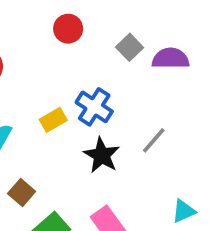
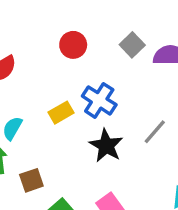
red circle: (68, 29) -> (73, 45), moved
brown square: (22, 193) -> (31, 180), turned 30

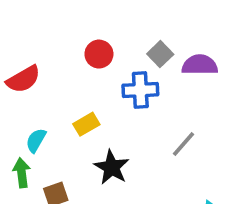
blue cross: (99, 100) -> (140, 90), moved, turned -36
black star: (106, 146) -> (112, 167), moved

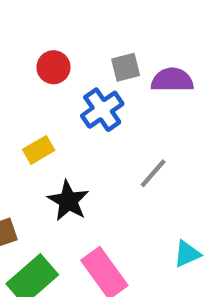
gray square: (160, 54) -> (126, 67), turned 30
blue cross: (140, 90) -> (102, 110), turned -32

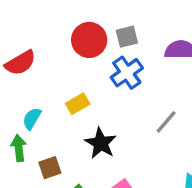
red circle: (53, 67) -> (89, 40), size x1.4
gray square: (126, 67) -> (127, 37), moved

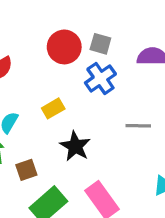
gray square: (127, 37) -> (100, 44), turned 30
gray line: (166, 122) -> (138, 126), turned 50

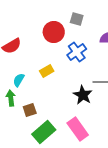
gray square: (100, 44) -> (77, 19), moved
black star: (75, 146) -> (83, 95), moved

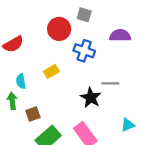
blue cross: (77, 52) -> (84, 51), turned -36
cyan semicircle: (19, 80) -> (21, 81), turned -40

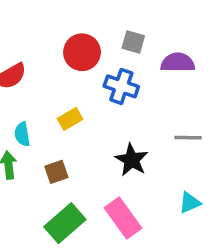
gray square: (84, 15) -> (133, 42), moved
gray line: (110, 83) -> (188, 138), moved
brown square: (33, 114) -> (56, 172), moved

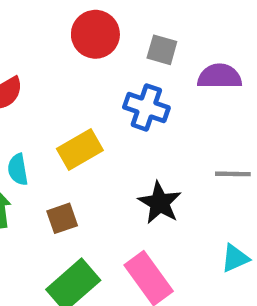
red circle: (82, 52) -> (95, 34), moved
yellow rectangle: (70, 119) -> (80, 150), size x1.4

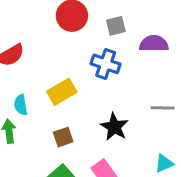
gray square: (162, 50) -> (116, 26), turned -30
brown square: (62, 218) -> (63, 137), moved

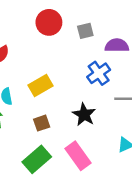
blue cross: (106, 64) -> (99, 73), moved, turned 35

